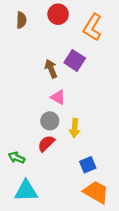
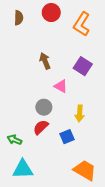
purple square: (75, 60) -> (83, 66), moved
pink triangle: (58, 97) -> (61, 86), moved
yellow arrow: (75, 128) -> (80, 113), moved
blue square: (88, 165) -> (67, 137), moved

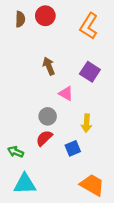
red circle: (51, 13) -> (45, 16), moved

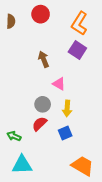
brown semicircle: (20, 19) -> (11, 21), moved
purple square: (90, 72) -> (77, 50), moved
yellow arrow: (86, 123) -> (67, 108), moved

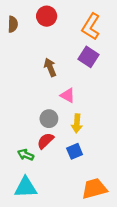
green arrow: (14, 136) -> (26, 155), moved
orange trapezoid: (83, 166) -> (94, 189), turned -45

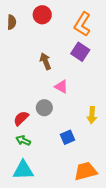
yellow arrow: (77, 123) -> (92, 115), moved
red semicircle: (45, 141) -> (21, 118), moved

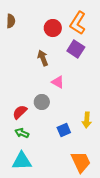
red circle: (42, 15) -> (53, 28), moved
yellow arrow: (92, 115) -> (87, 120), moved
orange trapezoid: (86, 171) -> (81, 162), turned 80

